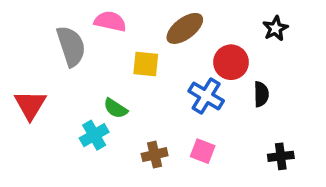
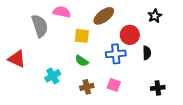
blue cross: (206, 96) -> (116, 54), turned -36
red triangle: (30, 105) -> (17, 59), turned -36
green semicircle: (116, 108) -> (82, 61), moved

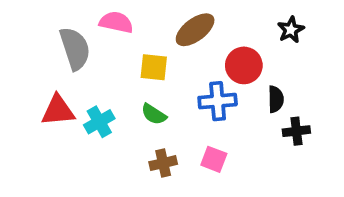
red triangle: (17, 59) -> (58, 110), moved, turned -30
cyan cross: (53, 76) -> (99, 122), moved
black cross: (158, 88) -> (296, 131), moved

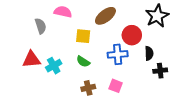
black star: (291, 30) -> (157, 16), size x1.6
gray semicircle: (75, 49) -> (41, 26), size x0.7

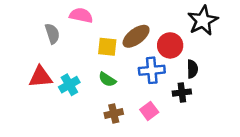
brown ellipse: (105, 16) -> (136, 36), moved
black cross: (160, 71) -> (182, 93), moved
pink square: (116, 86) -> (149, 111), turned 32

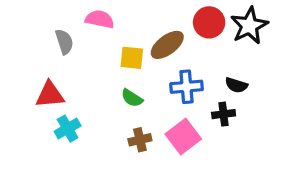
red circle: (170, 45) -> (209, 22), moved
black semicircle: (192, 69) -> (236, 85), turned 108
cyan cross: (69, 85) -> (68, 129), moved
pink square: (149, 111) -> (183, 137), size x1.5

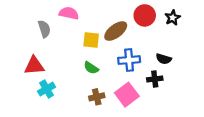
black star: (249, 26) -> (173, 18), size x0.6

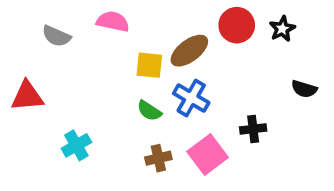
gray semicircle: (44, 29) -> (56, 36), moved, turned 132
black semicircle: (164, 59) -> (304, 89), moved
blue cross: (129, 60) -> (191, 98), moved, turned 35
red triangle: (34, 66) -> (27, 96), moved

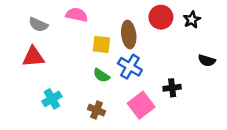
brown ellipse: (189, 51) -> (129, 35), turned -60
red triangle: (27, 96) -> (33, 57), moved
brown cross: (158, 158) -> (96, 110), moved, turned 35

